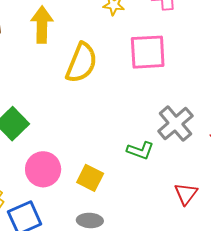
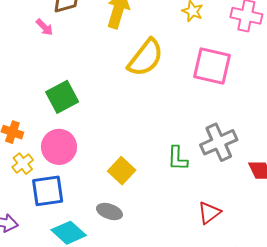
green L-shape: (140, 151) -> (177, 158), turned 56
pink circle: (43, 169) -> (59, 147), moved

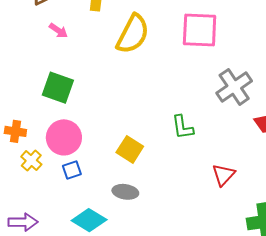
pink arrow: (44, 27) -> (58, 31), moved
green square: (62, 97) -> (58, 88), turned -32
gray cross: (219, 142) -> (234, 87), moved
blue square: (48, 191) -> (72, 170), moved, size x0.6

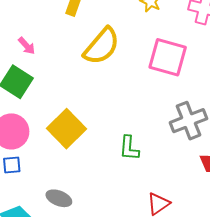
pink arrow: (58, 31) -> (27, 46), moved
yellow square: (130, 149) -> (66, 129), moved, size x1.4

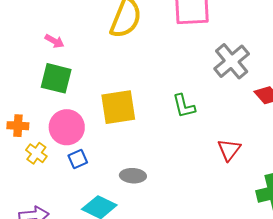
yellow square: (66, 129) -> (118, 107), turned -36

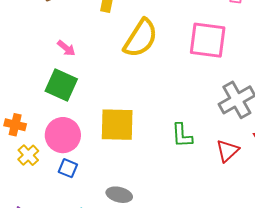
red triangle: (229, 150) -> (227, 151), moved
blue square: (78, 159) -> (68, 168), turned 36

